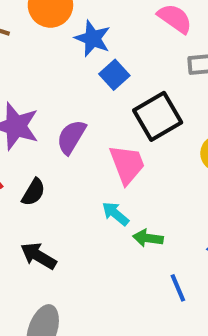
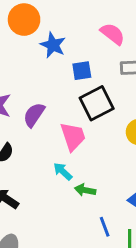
blue square: (114, 75) -> (82, 71), moved, turned 30

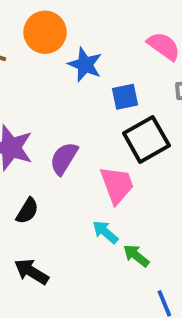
green arrow: (85, 190) -> (136, 256), turned 30

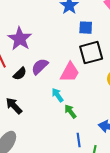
purple semicircle: (64, 158) -> (40, 67), moved
pink trapezoid: (117, 185) -> (70, 72), turned 35

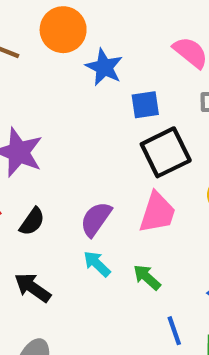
purple semicircle: (40, 67) -> (96, 219), moved
pink trapezoid: (70, 72) -> (157, 213), moved
cyan arrow: (58, 95) -> (97, 264), moved

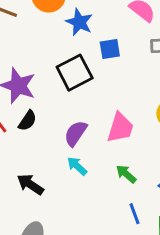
black square: (166, 152) -> (75, 73), moved
black semicircle: (32, 222) -> (28, 121), moved
green arrow: (147, 277) -> (126, 174), moved

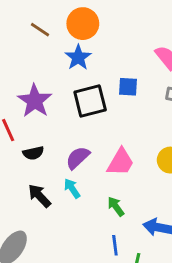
blue star: (79, 22) -> (78, 57), moved
black semicircle: (28, 121) -> (33, 153), moved, turned 30
black arrow: (30, 184) -> (39, 196), moved

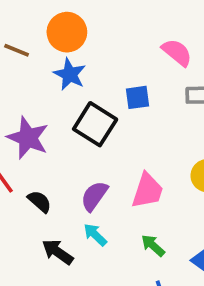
black square: (90, 101) -> (95, 124), turned -32
black semicircle: (33, 153) -> (39, 202), turned -114

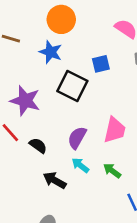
orange circle: (67, 32) -> (61, 19), moved
green arrow: (153, 246) -> (112, 171), moved

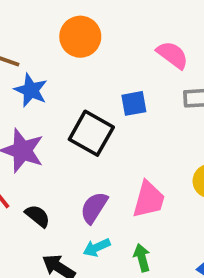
blue star: (51, 52) -> (31, 90), moved
cyan arrow: (80, 165) -> (97, 248), turned -66
green arrow: (112, 171) -> (142, 258), turned 36

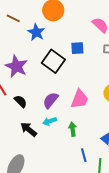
blue star: (31, 90) -> (36, 32), moved

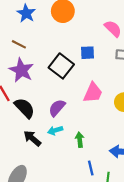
brown line: (13, 18) -> (19, 44), moved
blue star: (36, 32) -> (26, 13), moved
pink trapezoid: (80, 99) -> (93, 93), moved
black semicircle: (21, 101) -> (25, 108), size x1.5

